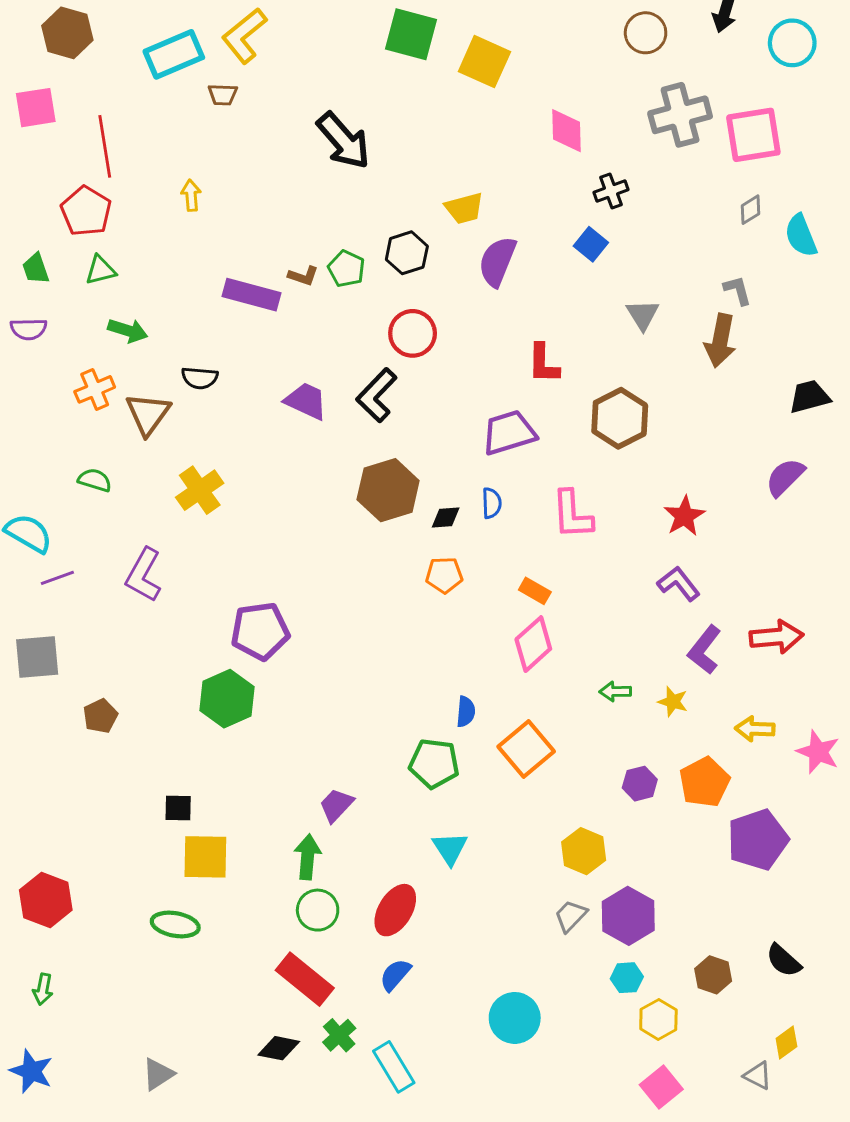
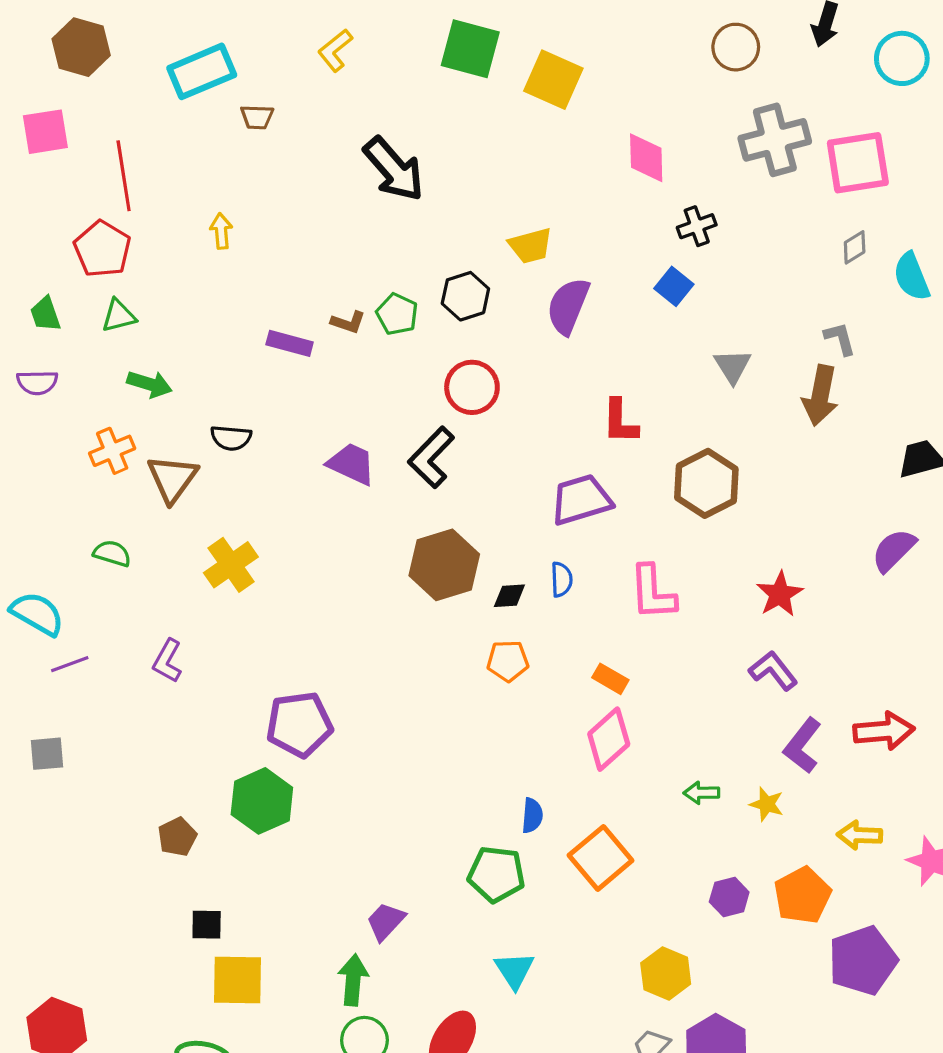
yellow L-shape: (244, 36) -> (335, 50), moved, size x0.7
purple rectangle: (251, 295) -> (290, 343), size x0.7
purple L-shape: (144, 575) -> (167, 661), size x0.7
gray square: (37, 657) -> (47, 754), size x0.7
brown pentagon: (100, 716) -> (177, 837), moved

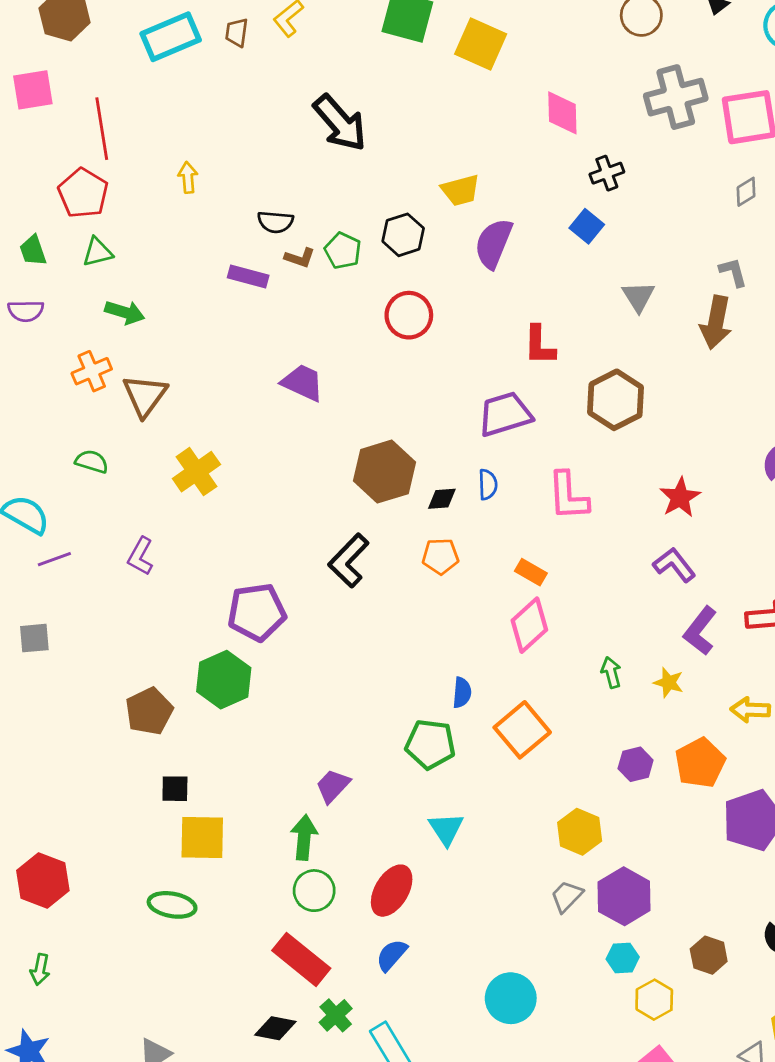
brown trapezoid: (257, 117) -> (237, 33), moved, turned 96
black semicircle: (231, 438) -> (275, 222), moved
black L-shape: (431, 457) -> (349, 561), moved
green arrow: (702, 793) -> (611, 672), turned 76
brown pentagon: (177, 837) -> (149, 711), size x1.4

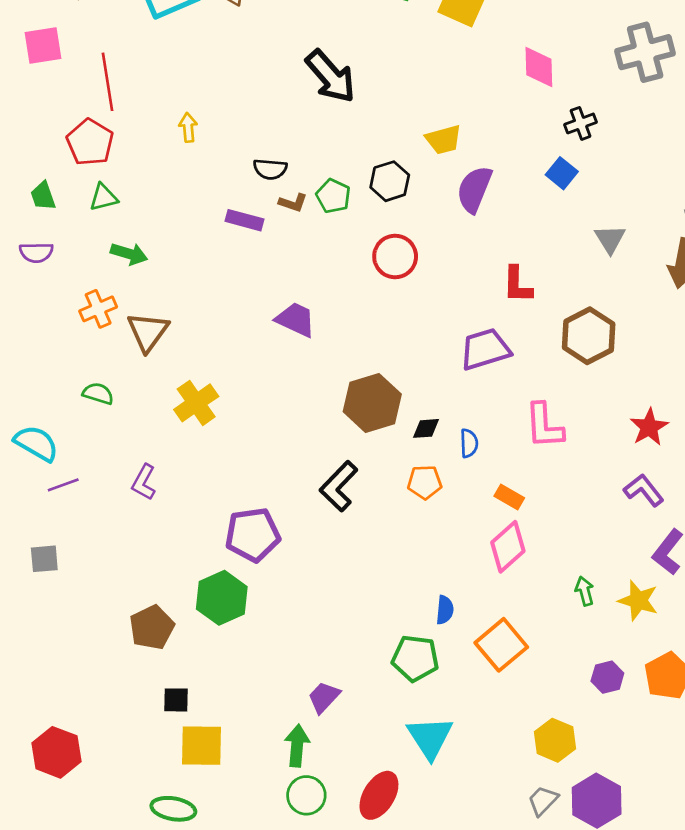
blue semicircle: (488, 484) -> (469, 443), moved
yellow star: (669, 683) -> (638, 600), size x1.4
cyan triangle: (446, 829) -> (430, 738), size x1.4
red hexagon: (43, 881) -> (56, 752), moved

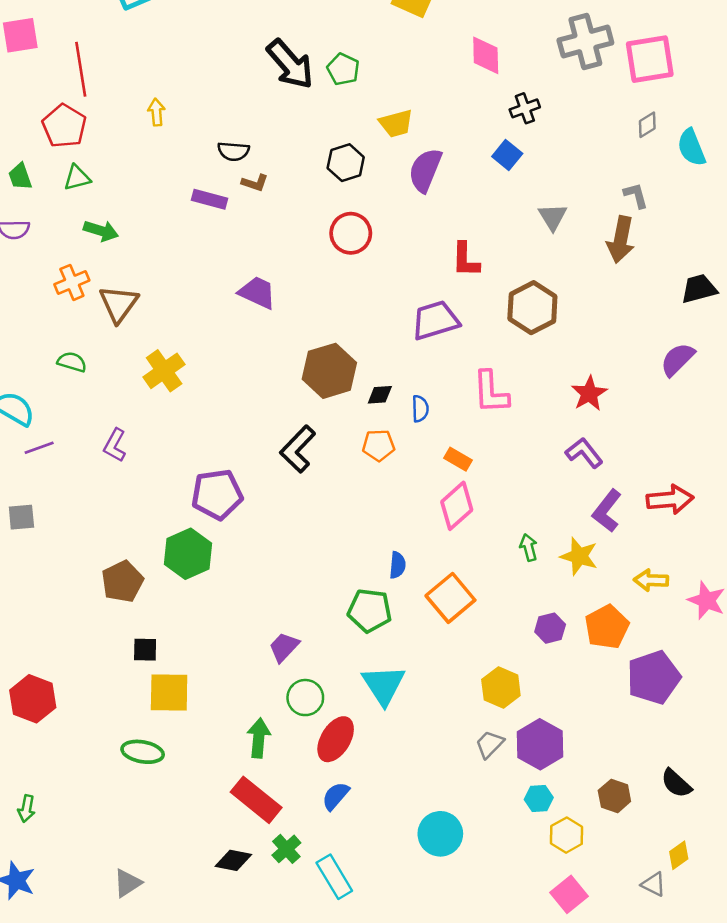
green pentagon: (333, 196) -> (343, 69), moved
green arrow: (297, 746) -> (259, 738), moved
green circle: (306, 795) -> (305, 698), moved

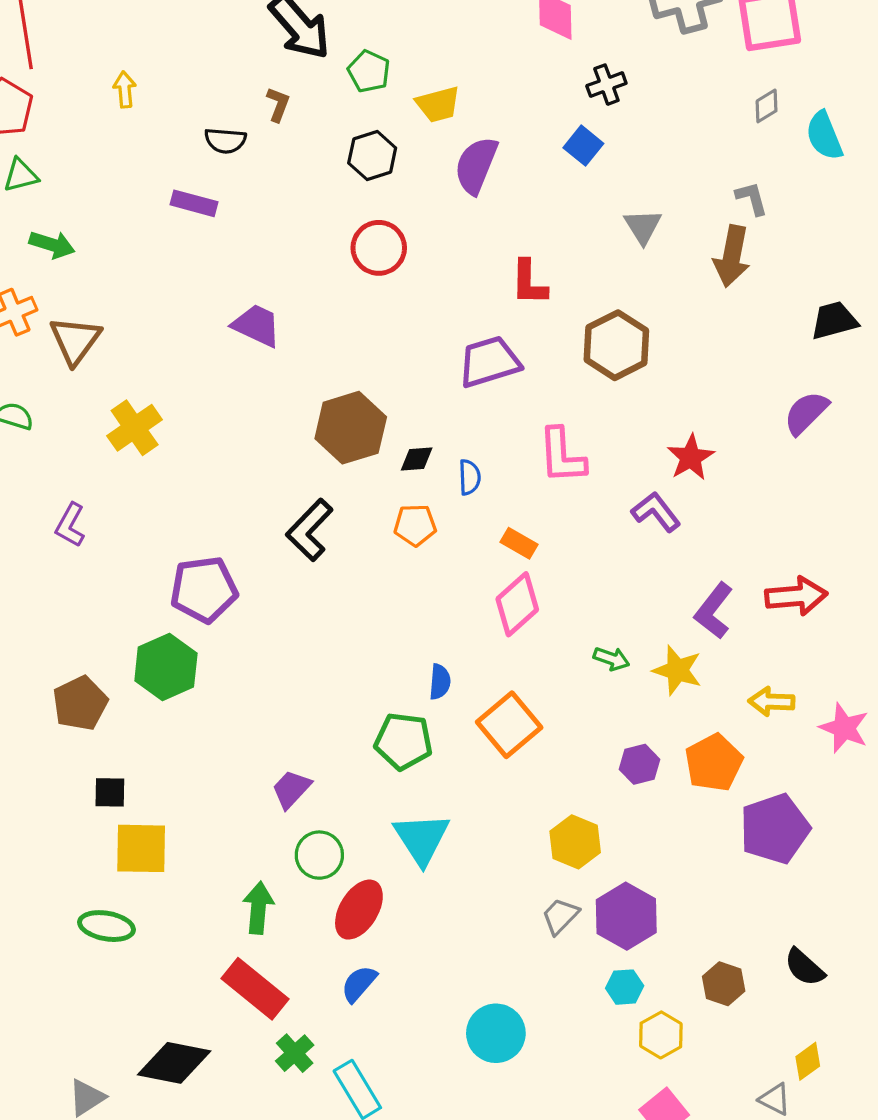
green pentagon: (343, 69) -> (369, 71), moved
brown L-shape: (255, 183) -> (278, 104), moved, turned -88
purple L-shape: (584, 453) -> (656, 512), moved
green arrow: (529, 547) -> (611, 659), turned 124
black diamond: (233, 860) -> (174, 1063), moved, size x1.5

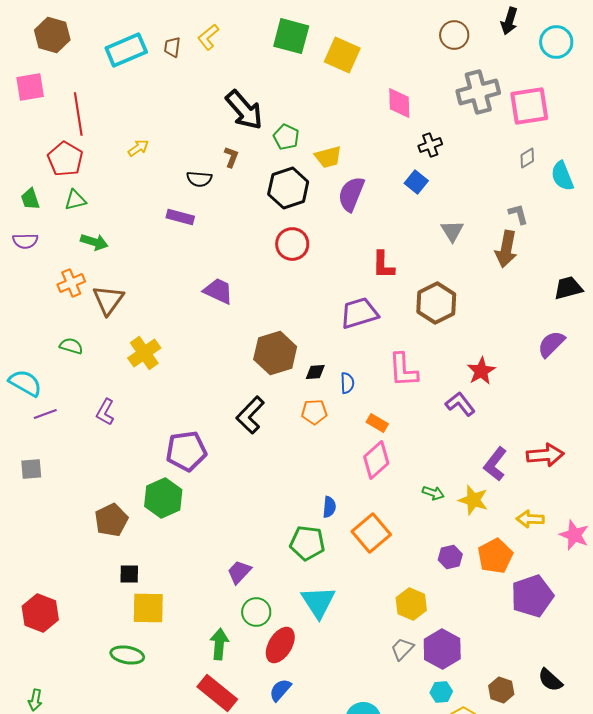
yellow arrow: (125, 89) -> (138, 148), turned 60
black hexagon: (372, 155) -> (288, 188), size x1.4

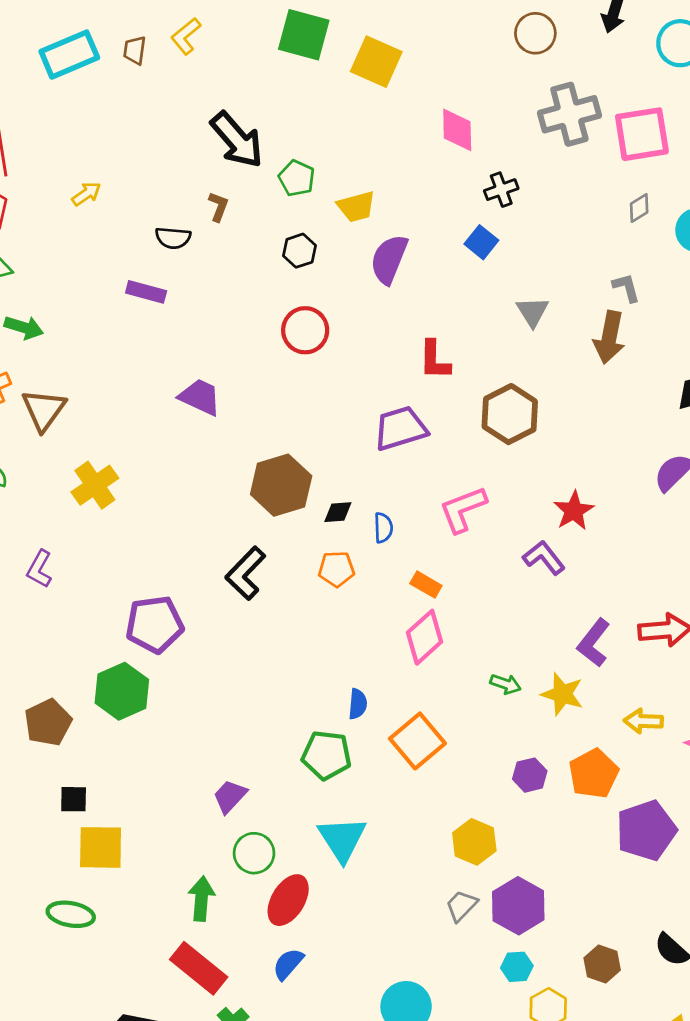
black hexagon: (288, 188) -> (299, 251), size x0.6
pink L-shape: (403, 370) -> (463, 509), turned 72

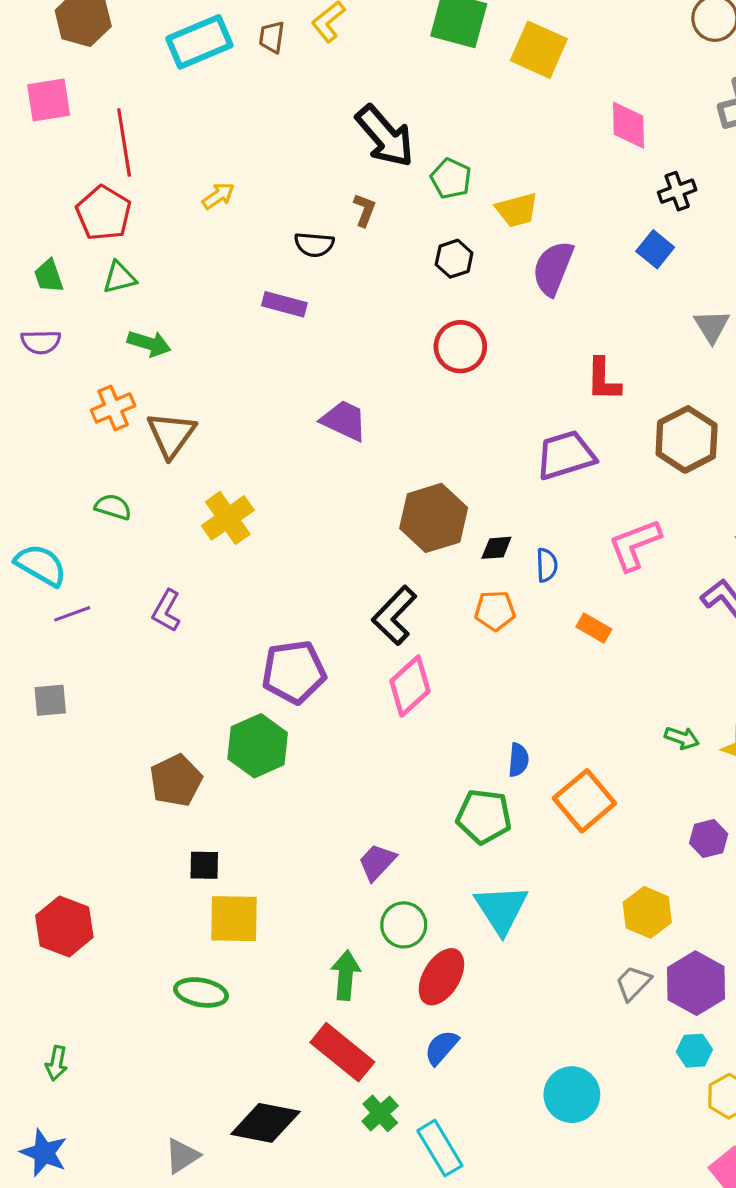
pink diamond: (425, 637) -> (410, 686), moved

